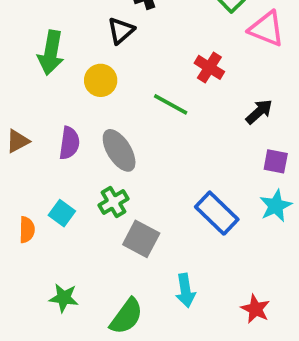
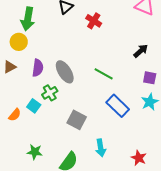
red cross: (209, 67) -> (94, 21), moved
yellow circle: (101, 80) -> (19, 42), moved
green line: (171, 104) -> (104, 74), moved
green cross: (114, 202) -> (50, 93), moved
orange semicircle: (27, 230) -> (15, 115), turned 40

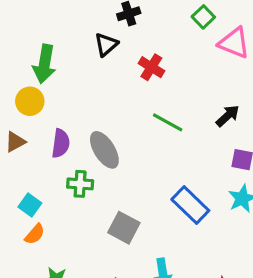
green line: (104, 74) -> (168, 122), moved
green cross: (50, 93) -> (80, 184), turned 35
cyan square: (34, 106) -> (30, 205), moved
orange semicircle: (15, 115) -> (35, 234), moved

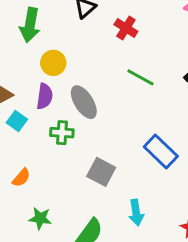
yellow circle: (30, 101) -> (53, 63), moved
cyan square: (30, 205) -> (17, 121), moved

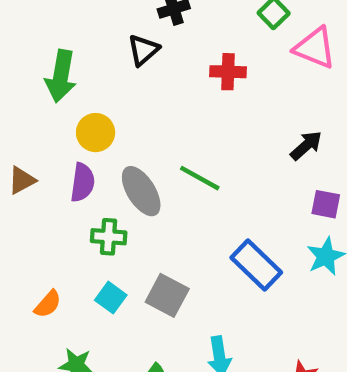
red cross: (126, 28) -> (228, 72), moved, turned -30
green line: (140, 77) -> (200, 178), moved
cyan square: (17, 121) -> (111, 298), moved

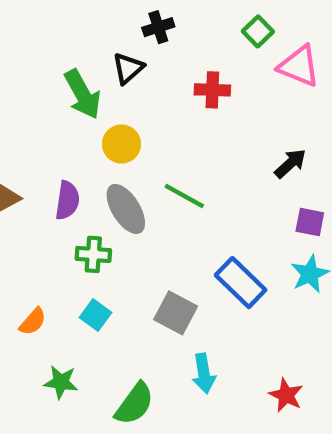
green arrow: (61, 76) -> (83, 94), moved, turned -39
yellow circle: (96, 133) -> (121, 144), moved
gray square: (167, 295) -> (176, 313), moved

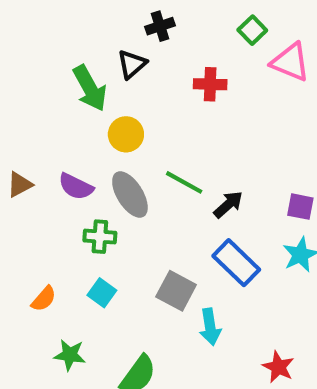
black arrow: (290, 164) -> (228, 205), moved
purple semicircle: (67, 200) -> (76, 186), turned 108
cyan arrow: (204, 373) -> (210, 327), moved

